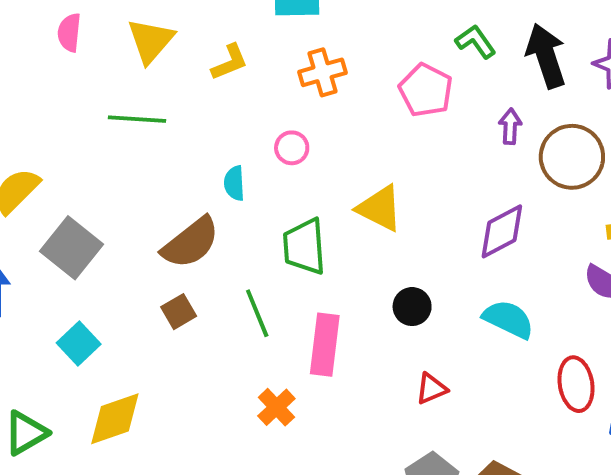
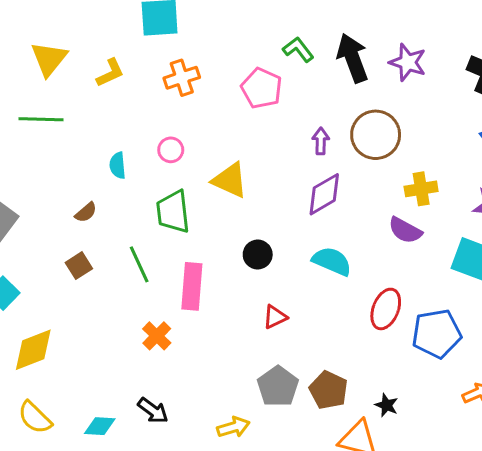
purple arrow: (510, 126) -> (321, 141), moved
pink circle: (292, 148) -> (171, 150), moved
brown semicircle: (191, 243) -> (86, 212), size x0.5
red ellipse: (576, 384) -> (386, 309), turned 33

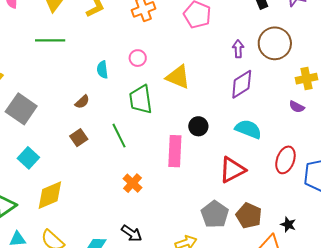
purple semicircle: (405, 230) -> (297, 107), size x0.7
pink rectangle: (192, 286) -> (175, 151), moved
red triangle: (275, 317) -> (232, 170), moved, size x1.6

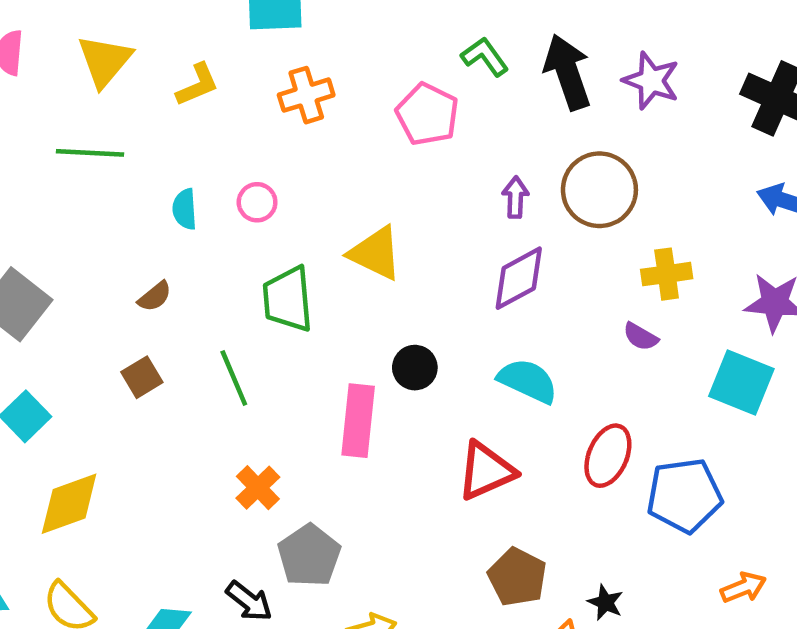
pink circle: (138, 58) -> (257, 202), moved
cyan semicircle: (102, 70) -> (185, 209), moved
gray pentagon: (215, 214) -> (309, 556), moved

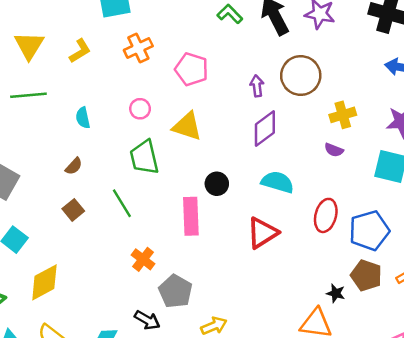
pink pentagon: (427, 114) -> (192, 69), moved
pink circle: (257, 202) -> (140, 109), moved
brown pentagon: (517, 577) -> (366, 275), moved

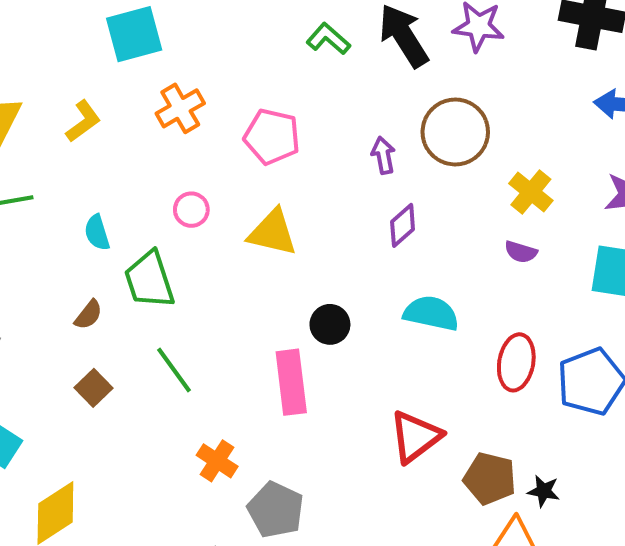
yellow cross: (343, 115) -> (531, 192), turned -30
purple diamond: (265, 128) -> (403, 225), size x0.7
green trapezoid: (144, 157) -> (149, 280), moved
red triangle: (262, 233) -> (415, 437), moved
brown pentagon: (366, 275) -> (490, 479), moved

